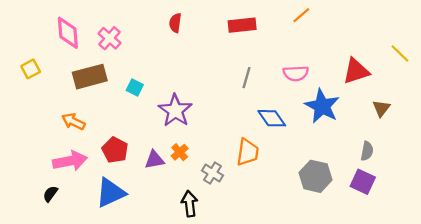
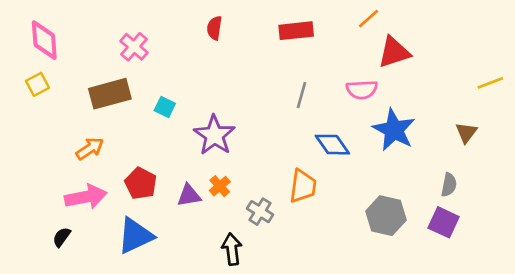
pink diamond: (68, 33) -> (44, 40), moved
yellow line: (400, 54) -> (490, 83), moved, turned -65
red triangle: (356, 71) -> (394, 52), moved
orange arrow: (73, 121) -> (90, 149), turned 120

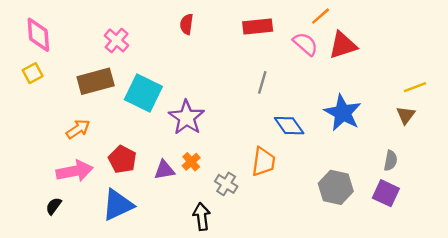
yellow line: (490, 83) -> (415, 87), moved
pink semicircle: (362, 90) -> (305, 44), moved, turned -136
cyan square: (165, 107) -> (143, 93), size x2.0

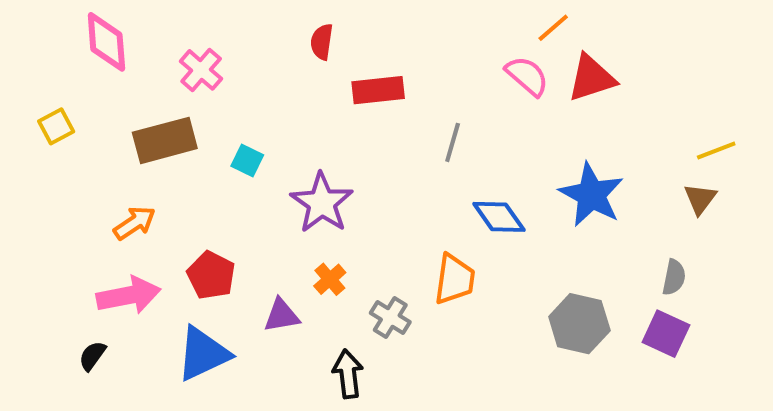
red rectangle: (258, 27) -> (378, 90), moved
pink diamond: (38, 35) -> (106, 42), moved
cyan square: (143, 93) -> (247, 161), size x0.5
purple triangle: (164, 170) -> (282, 316), moved

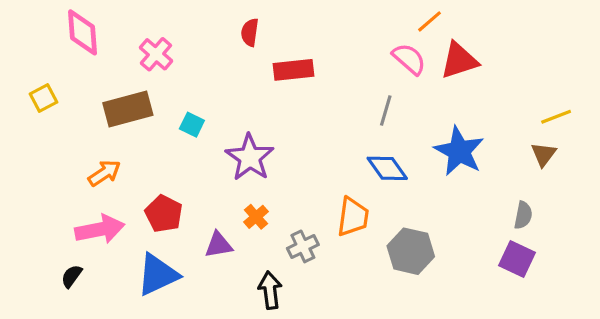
gray line: (453, 142) -> (386, 111), moved
gray cross: (390, 318) -> (303, 246), turned 32
gray hexagon: (579, 324) -> (411, 251), moved

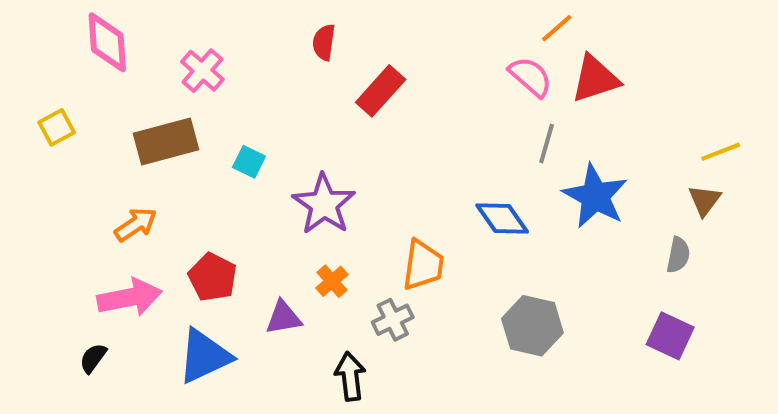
red rectangle: (293, 70) -> (381, 91), turned -42
gray line: (386, 111) -> (547, 144), moved
gray semicircle: (523, 215) -> (678, 255), moved
orange trapezoid: (353, 217) -> (423, 265), moved

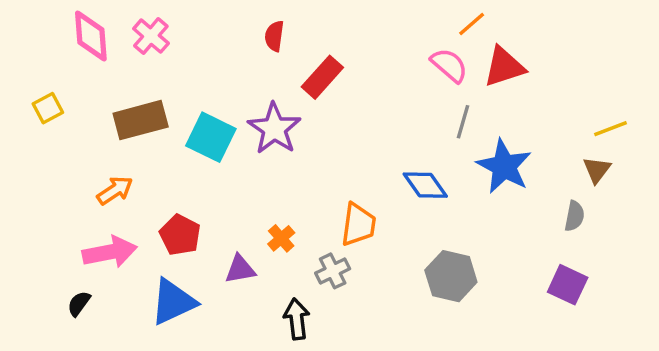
pink cross: (202, 71) -> (151, 36), moved
cyan square: (249, 162) -> (211, 137), size x1.8
purple star: (324, 204) -> (274, 129), moved

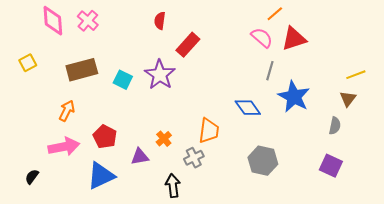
cyan square: (211, 137) -> (123, 80), size x0.7
orange arrow: (115, 190) -> (67, 111), turned -30
black semicircle: (79, 304) -> (32, 177), moved

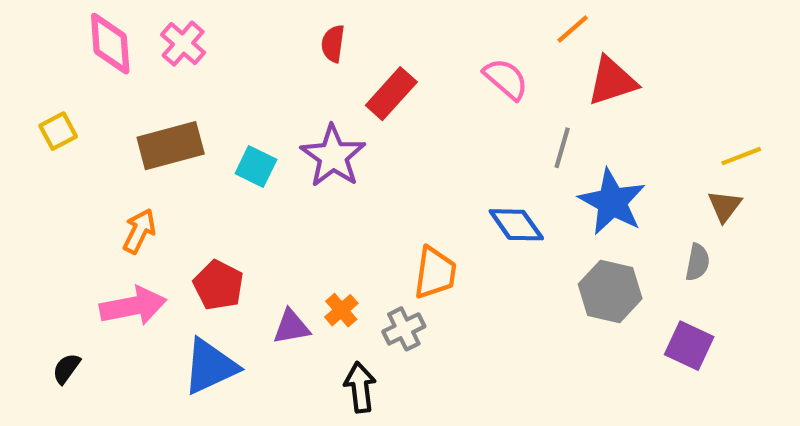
pink semicircle: (262, 38) -> (506, 79), moved
orange cross: (164, 139) -> (341, 310), moved
gray hexagon: (263, 161) -> (610, 291), moved

